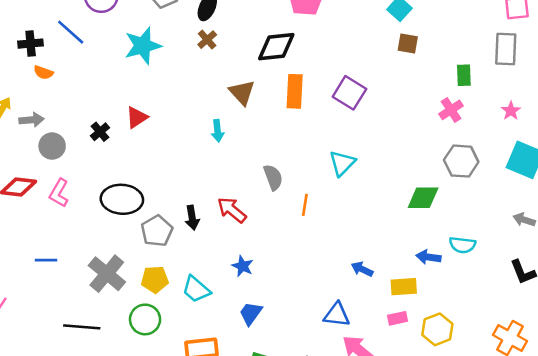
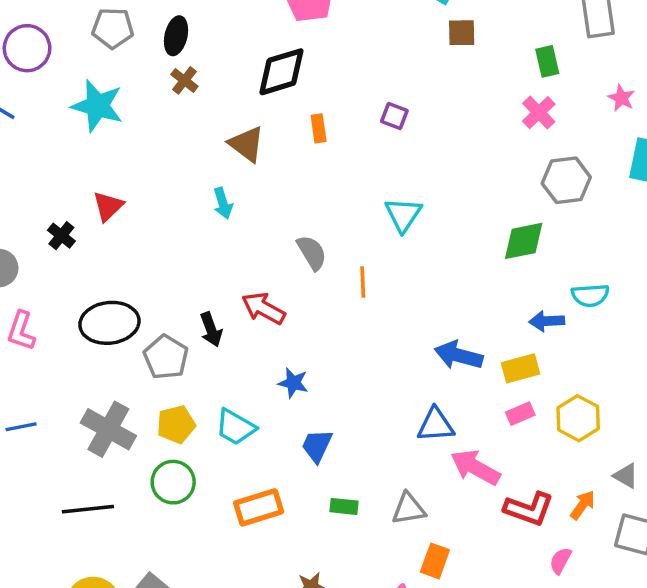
cyan star: (143, 46) -> (97, 106), turned -30
orange rectangle: (295, 91) -> (319, 128), size x0.6
purple square: (349, 93) -> (394, 116), size x0.6
blue arrow: (362, 269) -> (459, 355), size x1.5

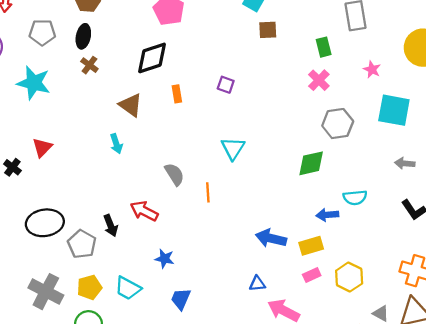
blue triangle: (436, 425) -> (257, 284), size x0.7

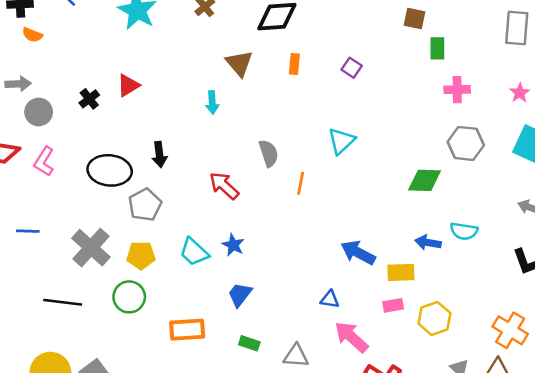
green rectangle: (324, 47) -> (437, 48), moved
pink cross: (319, 80) -> (457, 90), turned 30
black arrow: (111, 226) -> (159, 155), moved
cyan trapezoid: (128, 288) -> (194, 252), moved

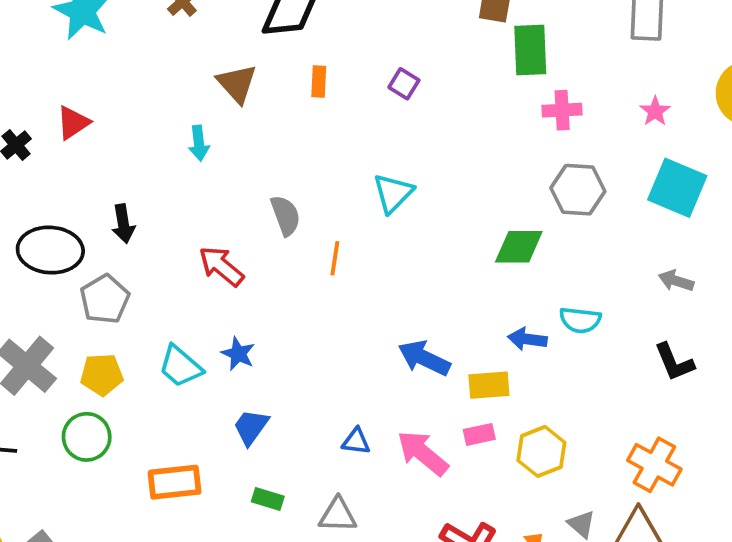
green rectangle: (437, 48) -> (530, 50), size x1.5
blue triangle: (330, 299) -> (356, 441), moved
pink arrow: (351, 337) -> (423, 453), moved

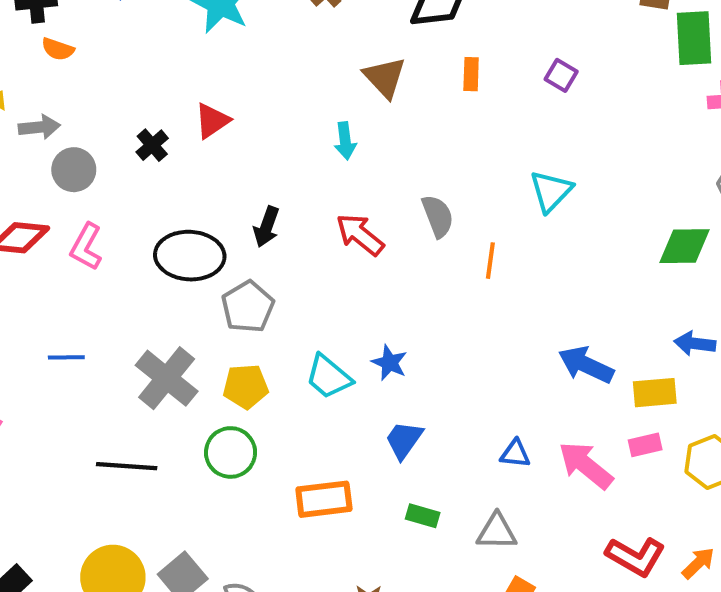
black arrow: (123, 224) -> (267, 227), turned 30
red arrow: (221, 266) -> (360, 235), moved

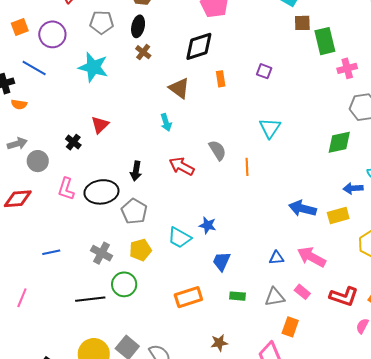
pink L-shape: (86, 247) -> (66, 189), moved
gray cross: (167, 378) -> (101, 253), size x0.7
pink rectangle: (645, 445) -> (302, 292), moved, turned 63
green circle: (231, 452) -> (124, 284), moved

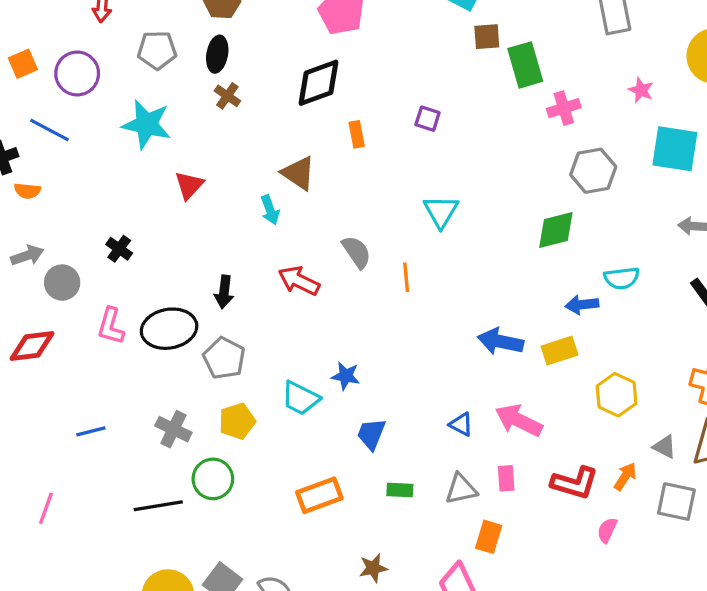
brown triangle: (179, 88) -> (299, 173), moved
red triangle: (100, 125) -> (189, 185), moved
blue triangle: (276, 258) -> (461, 424), turned 35
pink rectangle: (302, 292) -> (506, 478), turned 49

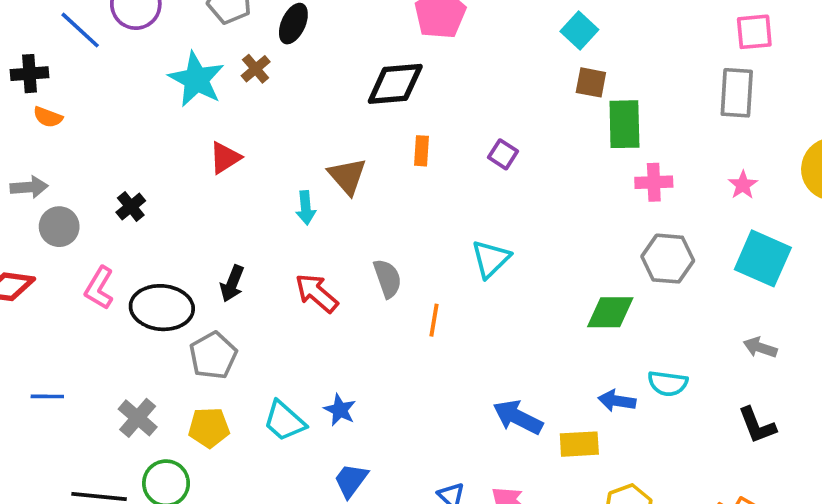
brown cross: (227, 96) -> (256, 69), moved
blue line: (49, 130) -> (80, 30), moved

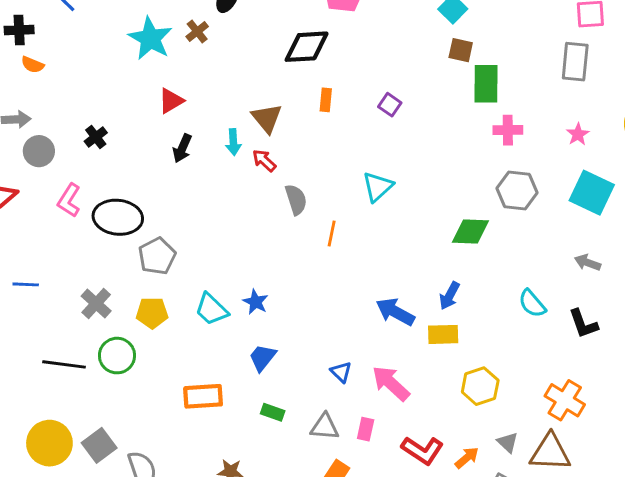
black arrow: (232, 284) -> (182, 148), moved
red arrow: (317, 293) -> (264, 160), moved, size x0.7
cyan semicircle: (668, 383) -> (532, 303), moved, turned 40
blue arrow: (617, 401) -> (449, 296), moved, turned -72

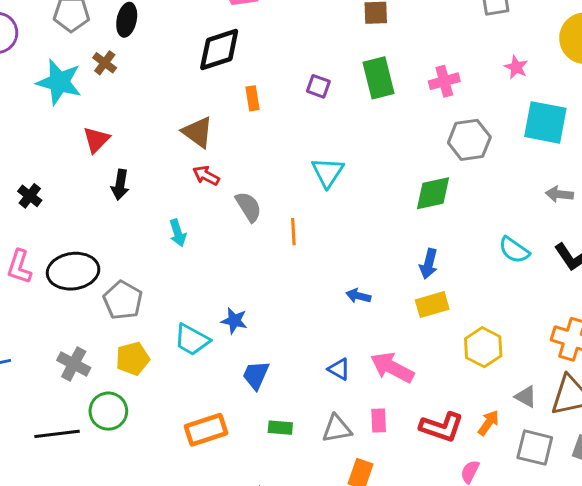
green rectangle: (486, 84) -> (379, 78), moved
cyan arrow: (233, 142) -> (178, 233), moved
blue arrow: (395, 312) -> (358, 296), moved, size x0.6

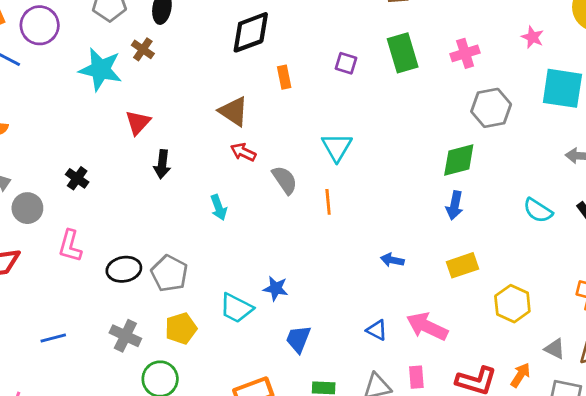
cyan triangle: (328, 172) -> (337, 147), moved
blue arrow: (429, 264) -> (455, 205), moved
black ellipse: (73, 271) -> (124, 269), moved, size x0.7

